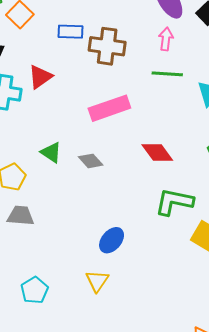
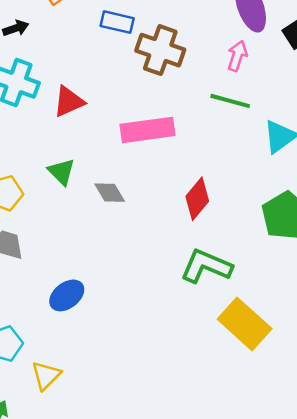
red triangle: (40, 77) -> (69, 101), moved
red diamond: (157, 152) -> (197, 199), turned 64
blue ellipse: (112, 240) -> (67, 295), moved
yellow triangle: (97, 281) -> (46, 375), moved

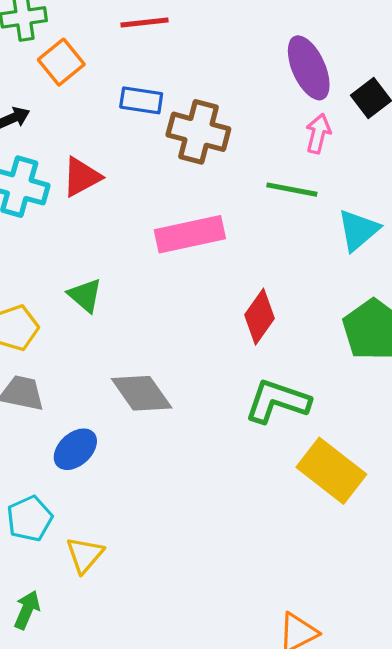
pink arrow: (237, 56) -> (318, 134), moved
red triangle: (69, 101) -> (82, 177), moved
gray diamond: (110, 193) -> (142, 393), moved, size x1.5
blue ellipse: (67, 295) -> (75, 449), moved

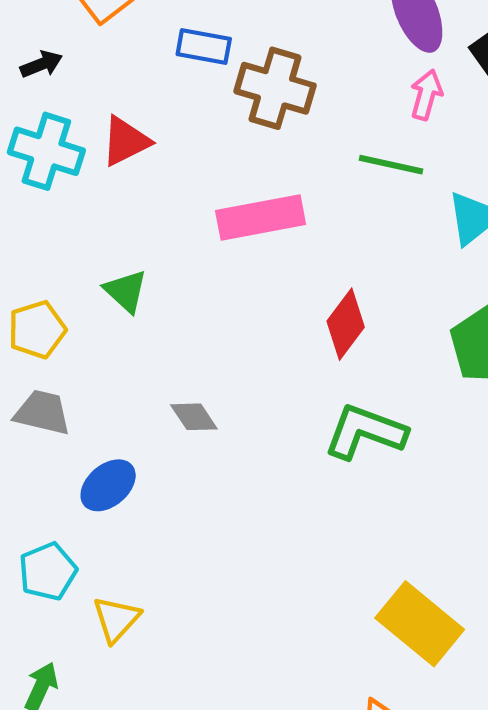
gray diamond: (142, 393) -> (194, 417), size x0.6
yellow rectangle: (331, 471) -> (420, 624), moved

